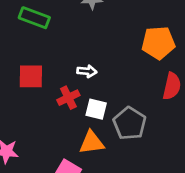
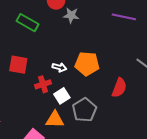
orange pentagon: (158, 43) -> (87, 64), moved
white square: (96, 109) -> (62, 96), turned 35

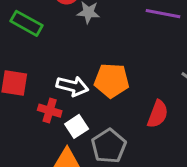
white arrow: (59, 67) -> (72, 86), size x1.5
red cross: (43, 84) -> (50, 111), turned 35

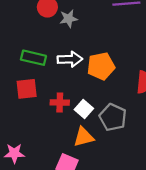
green rectangle: (26, 23) -> (33, 58), moved
white arrow: (72, 86) -> (70, 59), moved

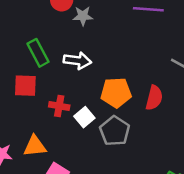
green rectangle: (33, 58) -> (38, 53), turned 40
orange pentagon: (101, 66) -> (116, 93), moved
orange triangle: (84, 137) -> (35, 146), moved

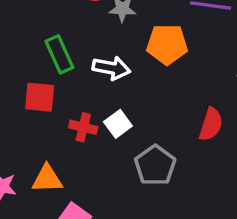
orange pentagon: (116, 93) -> (167, 44), moved
white square: (84, 117) -> (118, 124), moved

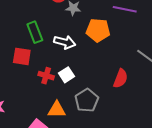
orange triangle: (47, 179) -> (57, 110), moved

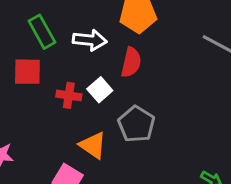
red semicircle: (121, 79) -> (131, 62), moved
orange triangle: (57, 110) -> (93, 145), turned 42

